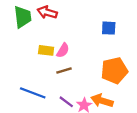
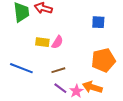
brown line: (64, 71) -> (58, 70), moved
blue line: (33, 93) -> (21, 68), moved

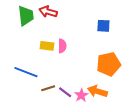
pink semicircle: (57, 42) -> (62, 46), turned -32
brown line: (58, 70) -> (48, 88), moved

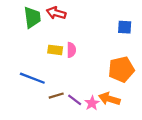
blue square: (103, 26) -> (125, 27), moved

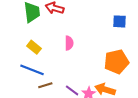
yellow rectangle: (55, 50) -> (34, 47), moved, turned 32
brown line: (56, 96) -> (45, 85), moved

